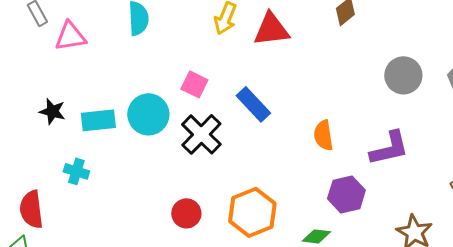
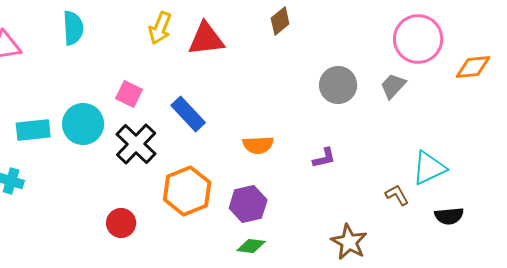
orange semicircle: (323, 135) -> (258, 145), turned -84
purple L-shape: (389, 148) -> (324, 158), size x0.6
purple hexagon: (346, 194) -> (248, 204), moved
orange hexagon: (252, 212) -> (187, 191), moved

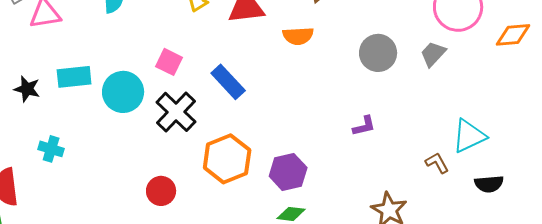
cyan rectangle: (33, 130) -> (74, 77), moved
orange semicircle: (258, 145) -> (298, 36), moved

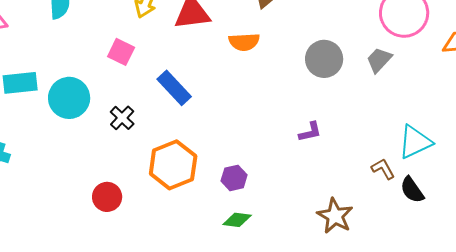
pink square: (169, 62) -> (121, 52), moved
black cross: (176, 112) -> (122, 118), size x0.6
purple hexagon: (288, 172) -> (234, 178), size x0.7
black semicircle: (489, 184) -> (412, 190), moved, turned 60

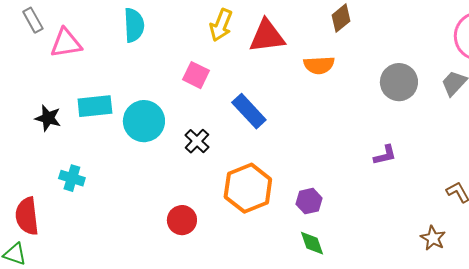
brown star: (335, 216) -> (433, 238), moved, size x0.7
green diamond: (237, 220) -> (312, 243), turned 64

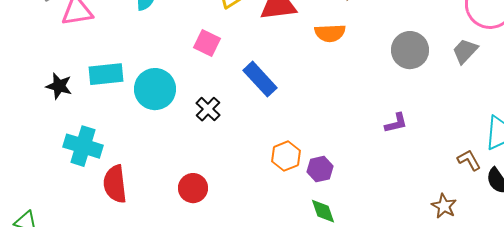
cyan cross: (72, 178) -> (83, 146), size x1.5
orange hexagon: (248, 188) -> (286, 156), moved, size x0.6
red semicircle: (27, 216) -> (115, 184), moved

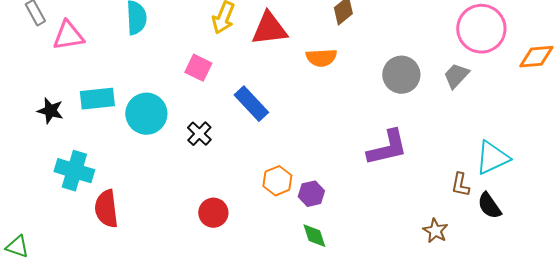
purple L-shape: (396, 123) -> (387, 148), size x1.8
brown L-shape: (469, 160) -> (460, 185), turned -140
red circle: (193, 188) -> (213, 213), moved

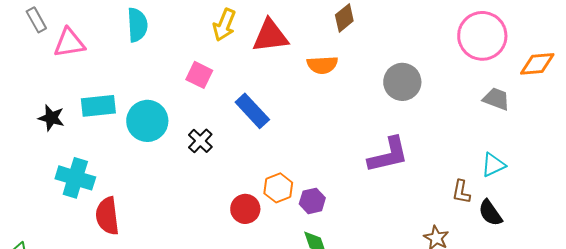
gray trapezoid: (456, 76) -> (496, 99), moved, turned 68
cyan triangle: (492, 158) -> (493, 165), size x0.7
red circle: (213, 213) -> (245, 209), moved

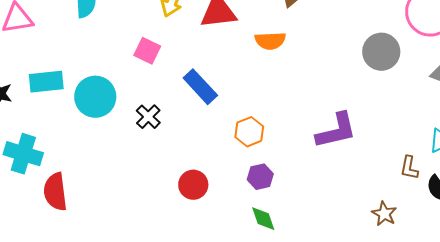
gray circle: (402, 82) -> (381, 52), moved
orange hexagon: (278, 188) -> (249, 132), moved

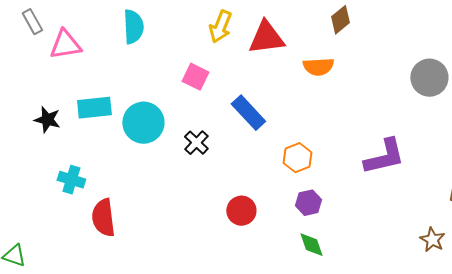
cyan cross: (23, 154) -> (71, 180), size x0.7

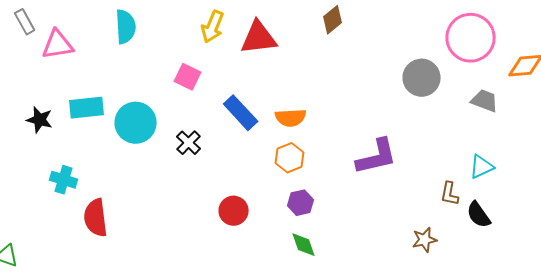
orange semicircle: (318, 67) -> (291, 118), moved
brown star: (432, 240) -> (425, 240), turned 30

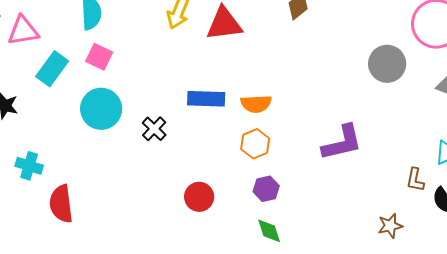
pink square: (188, 77) -> (99, 57), moved
cyan rectangle: (87, 108) -> (52, 69), moved, turned -48
blue rectangle: (241, 113) -> (206, 99), turned -45

